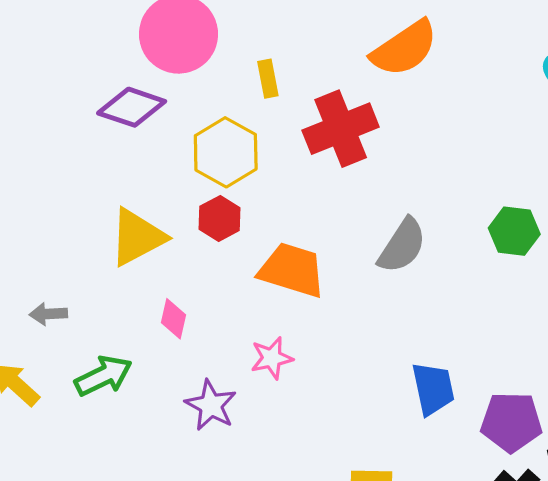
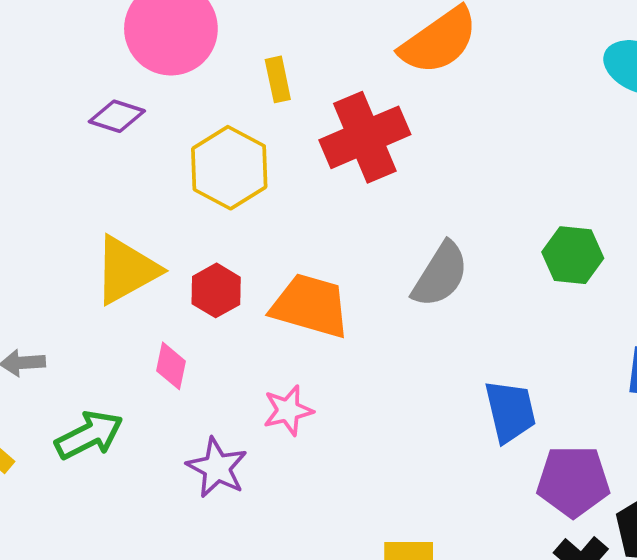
purple diamond: (132, 107) -> (117, 116), size x0.7
red hexagon: (220, 218) -> (216, 290), moved
blue trapezoid: (433, 389) -> (510, 411), moved

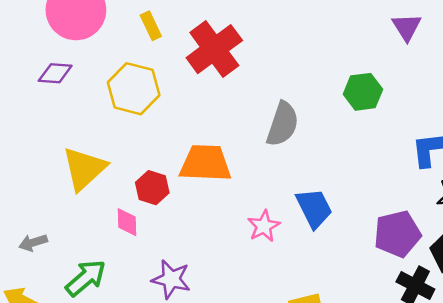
red hexagon: (216, 290) -> (152, 188), moved
pink star: (288, 410) -> (264, 226), moved
blue trapezoid: (510, 411) -> (314, 208), moved

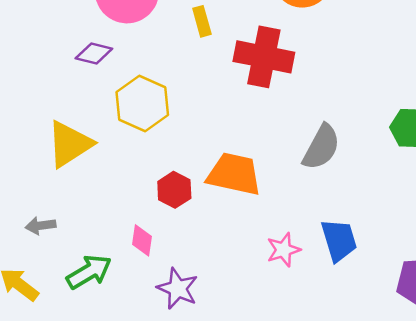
red cross: (214, 49) -> (264, 57), turned 38
yellow hexagon: (134, 89) -> (142, 104), moved
yellow triangle: (84, 169) -> (70, 144), moved
pink diamond: (127, 222) -> (142, 240), moved

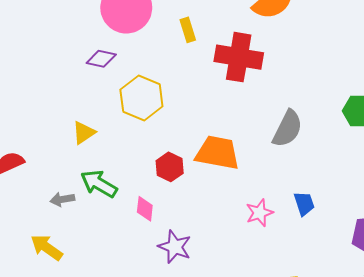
yellow triangle: (70, 144) -> (84, 133), size x0.6
blue trapezoid: (339, 240) -> (304, 204), size x0.7
green arrow: (89, 272) -> (99, 184), moved, turned -117

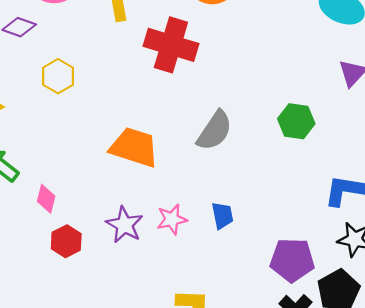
yellow hexagon: (141, 98) -> (58, 76), size x0.7
red hexagon: (170, 167) -> (66, 241), moved
purple star: (175, 247) -> (125, 225), moved

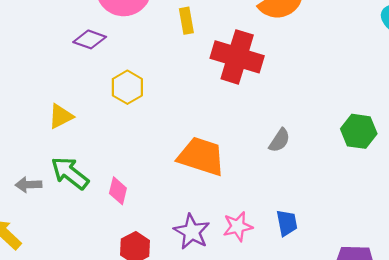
gray semicircle: (215, 131) -> (279, 140), size x0.6
pink diamond: (46, 199) -> (118, 191), moved

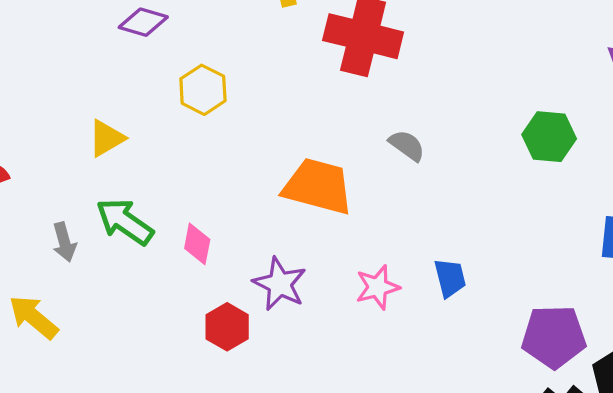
gray semicircle: (279, 140) -> (407, 145), moved, turned -85
gray arrow: (28, 185) -> (64, 242), turned -100
purple star: (192, 232) -> (280, 284), moved

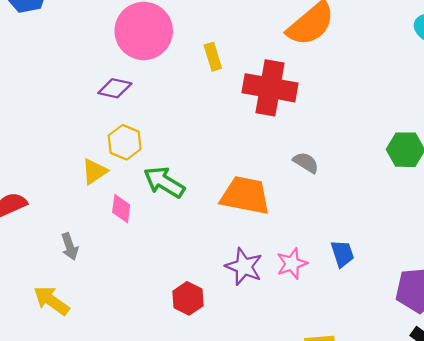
yellow hexagon: (203, 90) -> (125, 142), moved
green arrow: (125, 222) -> (164, 182), moved
pink diamond: (197, 244) -> (121, 209), moved
purple star: (280, 284) -> (244, 267), moved

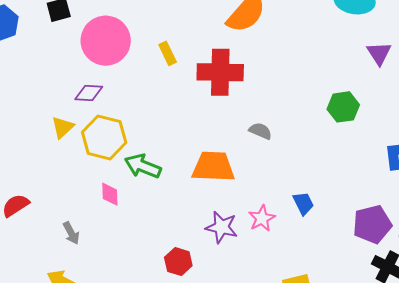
yellow hexagon: (125, 142) -> (104, 137), size x1.5
yellow triangle: (94, 172) -> (63, 127), moved

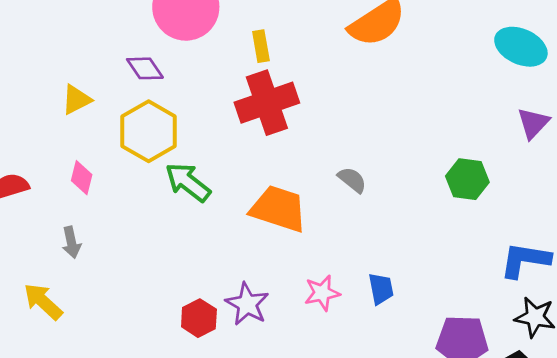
red cross: (220, 72) -> (267, 103), moved, turned -36
purple diamond: (89, 93) -> (145, 68), turned 36
yellow triangle: (63, 127) -> (76, 100), moved
pink diamond: (110, 194) -> (82, 178), moved
purple star: (222, 227) -> (247, 304), moved

